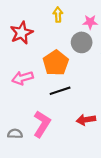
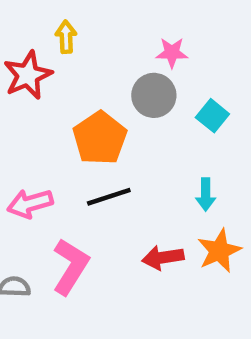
yellow arrow: (58, 15) -> (66, 37), moved
pink arrow: (23, 78) -> (30, 203), moved

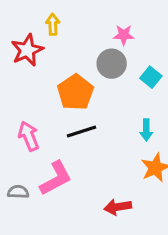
pink arrow: (30, 203) -> (29, 136), turned 84
red arrow: (163, 258) -> (118, 207), moved
pink L-shape: (71, 267) -> (56, 178), turned 30

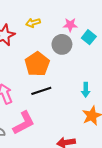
yellow arrow: (53, 24) -> (33, 23), moved, turned -104
cyan square: (151, 77) -> (89, 37), moved

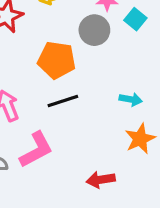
orange pentagon: (37, 64) -> (57, 60), turned -30
cyan arrow: (86, 90) -> (131, 99), turned -80

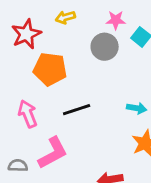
orange pentagon: (57, 60) -> (50, 69), moved

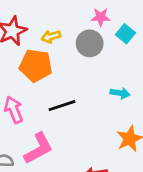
yellow arrow: (65, 17) -> (51, 37), moved
cyan arrow: (137, 108) -> (120, 93), moved

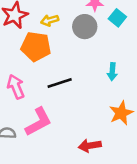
cyan arrow: (120, 93) -> (112, 72), turned 84

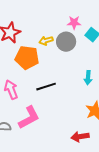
yellow arrow: (50, 20) -> (46, 41), moved
red arrow: (90, 146) -> (80, 137), moved

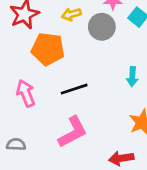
yellow arrow: (46, 41) -> (71, 14), moved
pink L-shape: (29, 118) -> (73, 132), moved

